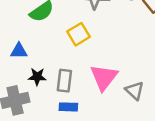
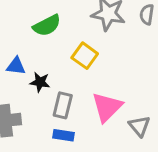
yellow square: (78, 34) -> (85, 56), turned -30
black star: (37, 77) -> (40, 82), moved

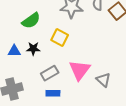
black star: (40, 82) -> (33, 49), moved
gray rectangle: (63, 105) -> (50, 73), turned 54

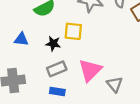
yellow square: (60, 37) -> (73, 31), turned -30
black star: (33, 49) -> (53, 44), moved

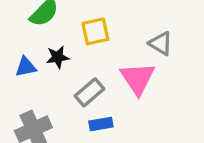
black star: (53, 44) -> (58, 57), moved
gray triangle: (115, 84) -> (161, 43), moved

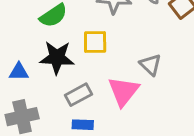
black star: (58, 57) -> (57, 58), size x1.6
blue triangle: (26, 67) -> (19, 72), moved

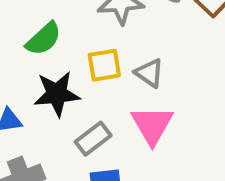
gray triangle: (150, 65) -> (149, 73), moved

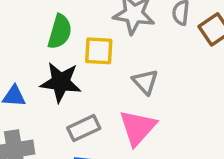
green semicircle: (44, 39) -> (60, 32), turned -44
yellow square: (104, 65) -> (99, 51), moved

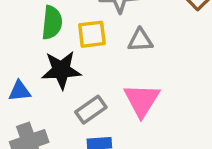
gray triangle: (145, 82) -> (140, 40), moved, turned -40

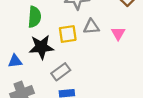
yellow square: (92, 34) -> (68, 34), moved
pink triangle: (142, 100) -> (118, 33), moved, size x0.6

